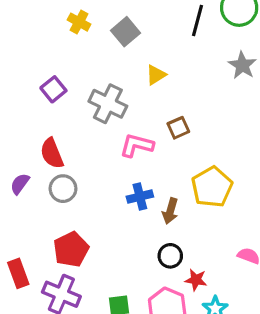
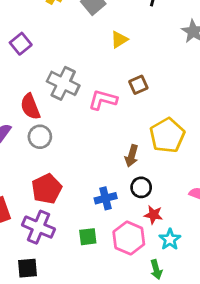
purple square: (53, 89) -> (21, 44), moved
gray cross: (108, 104) -> (63, 83), moved
blue cross: (140, 197) -> (106, 198), moved
black circle: (170, 256) -> (141, 187), moved

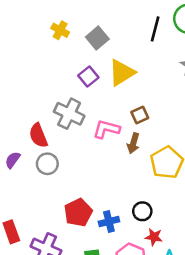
yellow triangle: (119, 40) -> (122, 73), size x1.6
purple square: (21, 44) -> (88, 76), moved
brown arrow: (132, 156) -> (133, 143), moved
red pentagon: (47, 189) -> (78, 213), moved

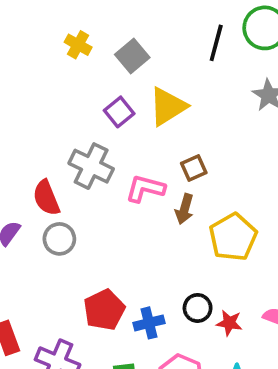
red star: (154, 237) -> (229, 323), moved

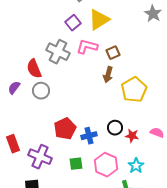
pink L-shape: (145, 188) -> (87, 47), moved

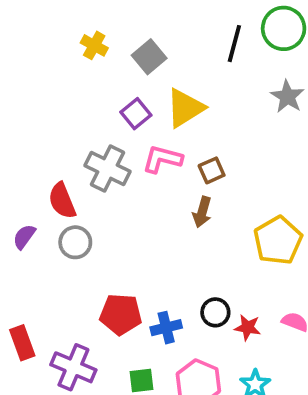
yellow pentagon: (134, 90) -> (278, 240), moved
red pentagon: (65, 129) -> (121, 314), turned 30

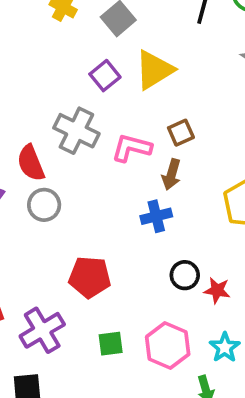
pink L-shape: (162, 159) -> (132, 148), moved
blue cross: (166, 328) -> (156, 216), moved
purple cross: (73, 367) -> (42, 330), turned 36

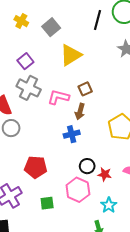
purple square: (105, 76) -> (25, 61), moved
pink hexagon: (168, 346) -> (78, 190), moved

